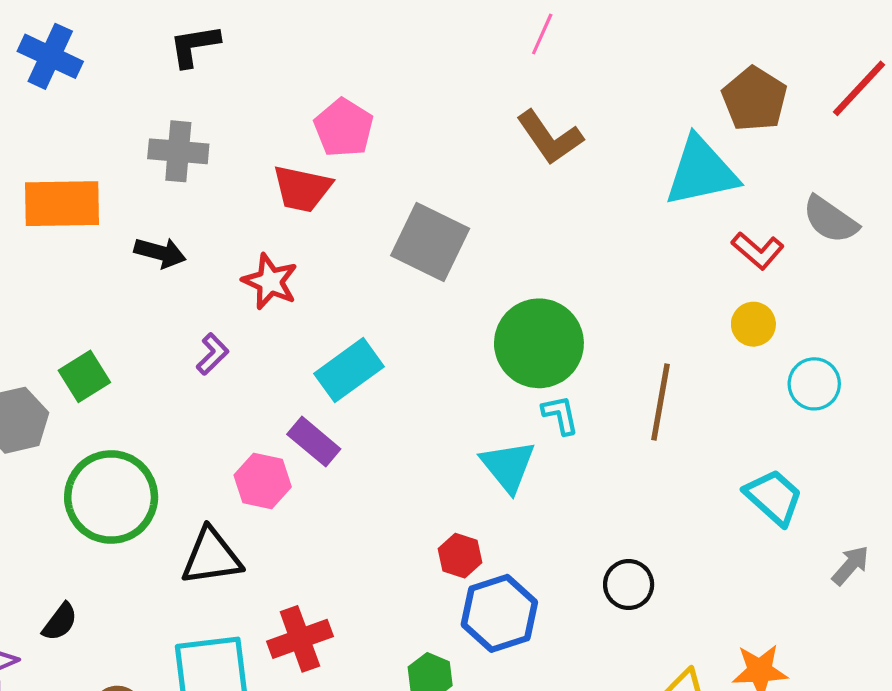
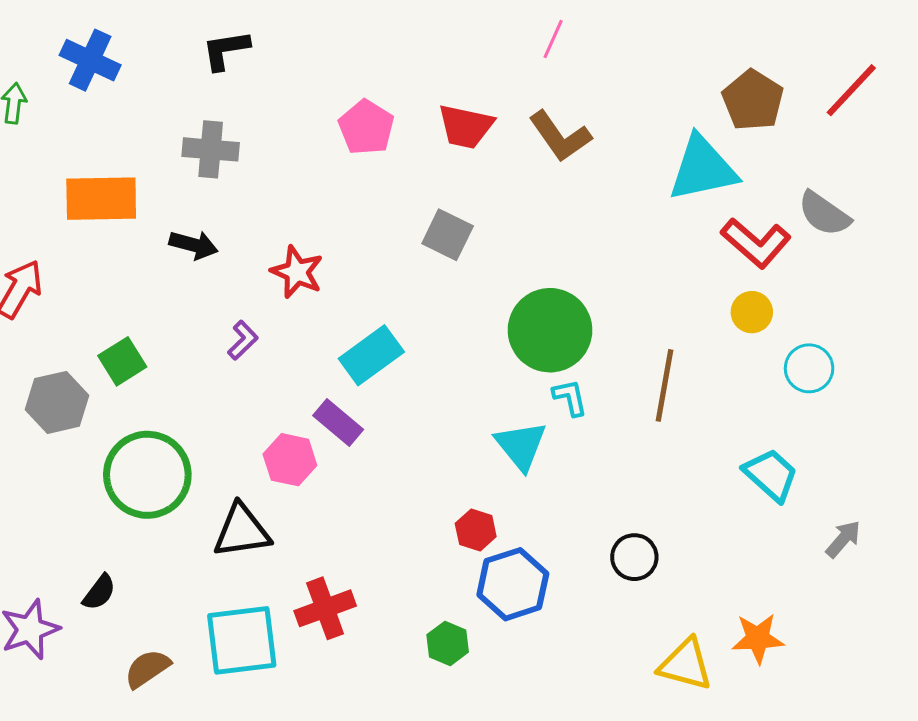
red trapezoid: (302, 189) -> (466, 126), moved
gray square: (430, 242) -> (448, 235), size x0.7
red L-shape: (758, 251) -> (756, 243), size x1.4

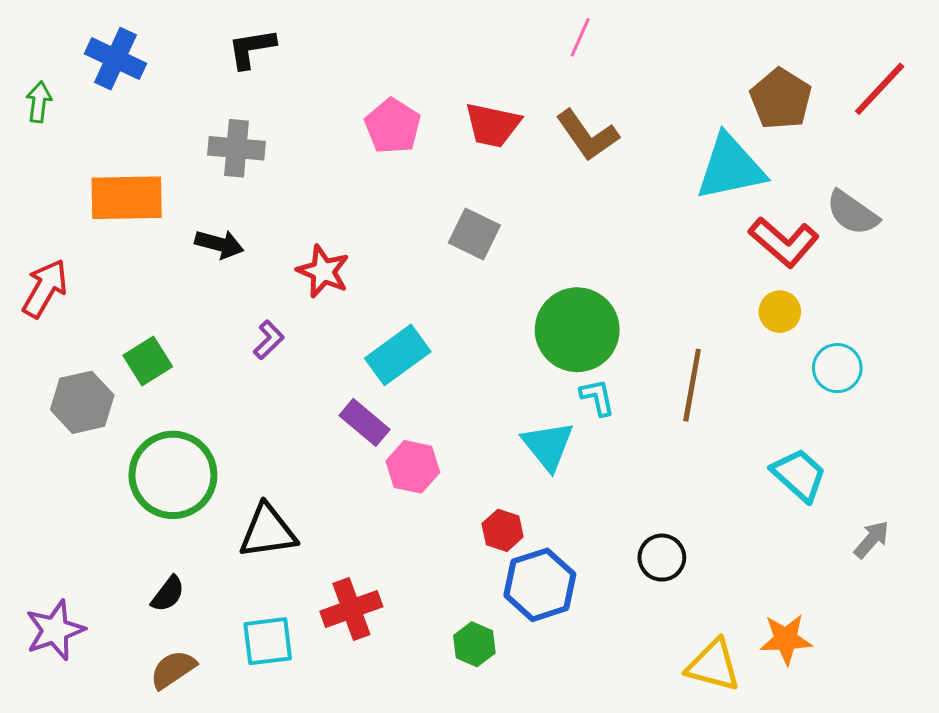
pink hexagon: (290, 460) -> (413, 467), moved
black semicircle: (99, 592) -> (168, 594), moved
cyan square: (242, 640) -> (268, 641), size x0.7

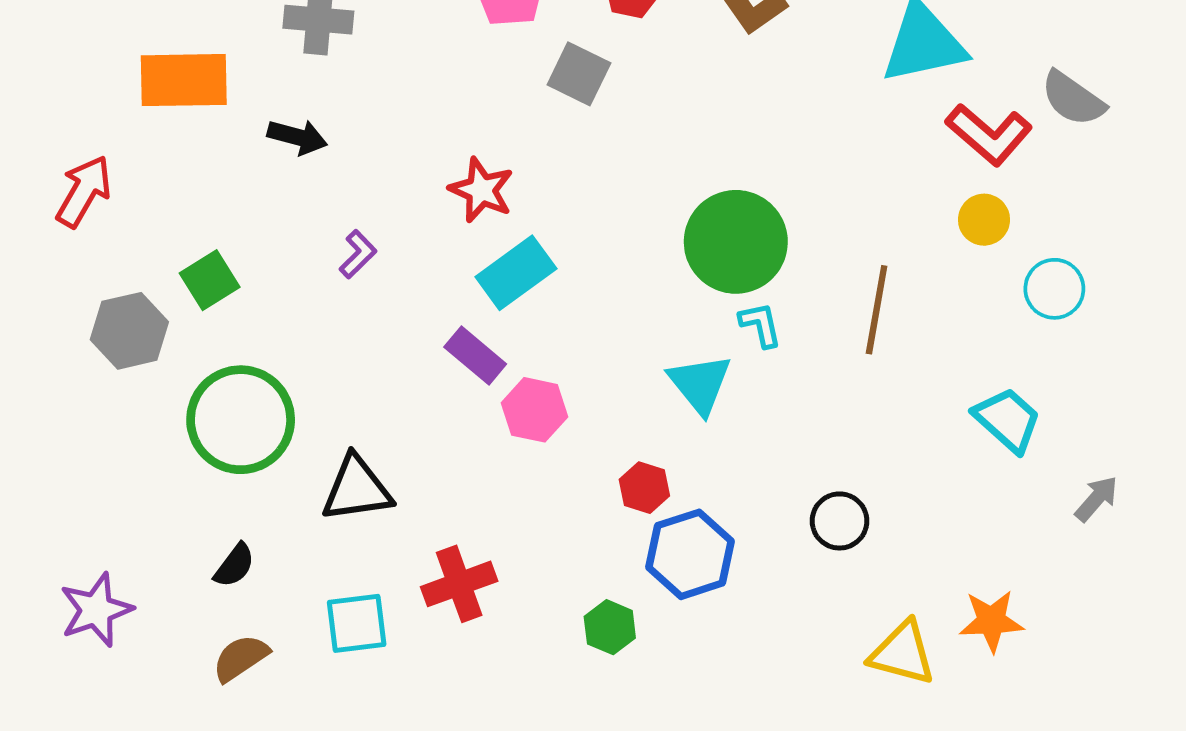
gray square: (474, 234) -> (579, 74), moved
red star: (323, 271) -> (481, 190), moved

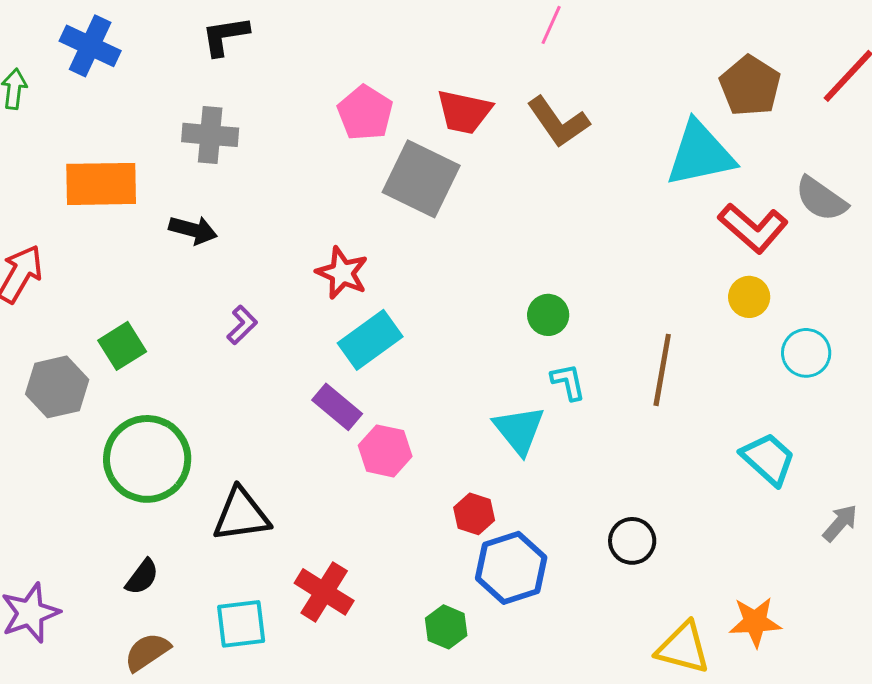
gray square: (579, 74) -> (421, 179), size x1.5
green circle: (736, 242) -> (548, 315), size x0.5
red cross: (459, 584) -> (324, 592), turned -38

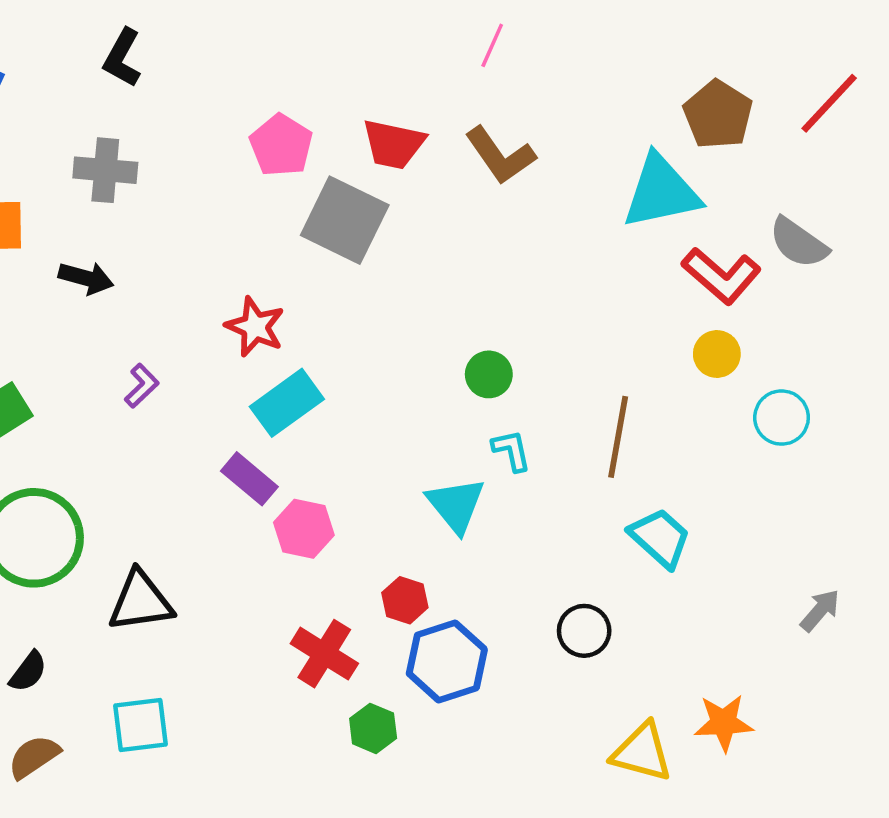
black L-shape: (225, 36) -> (122, 58), turned -52
cyan trapezoid: (768, 459) -> (660, 538), moved
red cross: (324, 592) -> (324, 654), moved

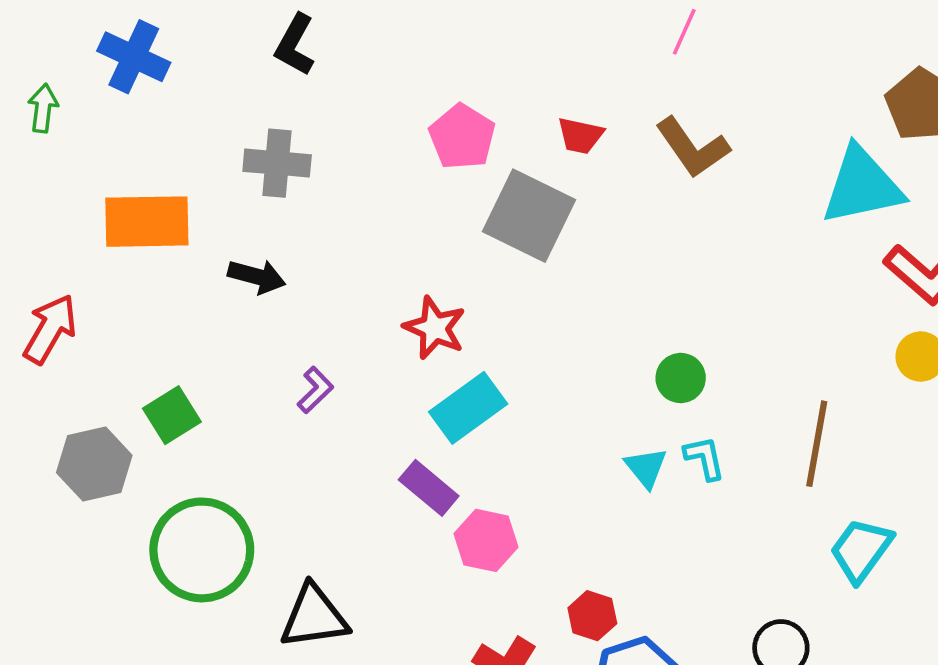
red trapezoid: (393, 144) -> (580, 136), size x0.7
cyan triangle: (456, 505) -> (646, 468), moved, size x0.7
cyan trapezoid: (660, 538) -> (861, 550), turned -96

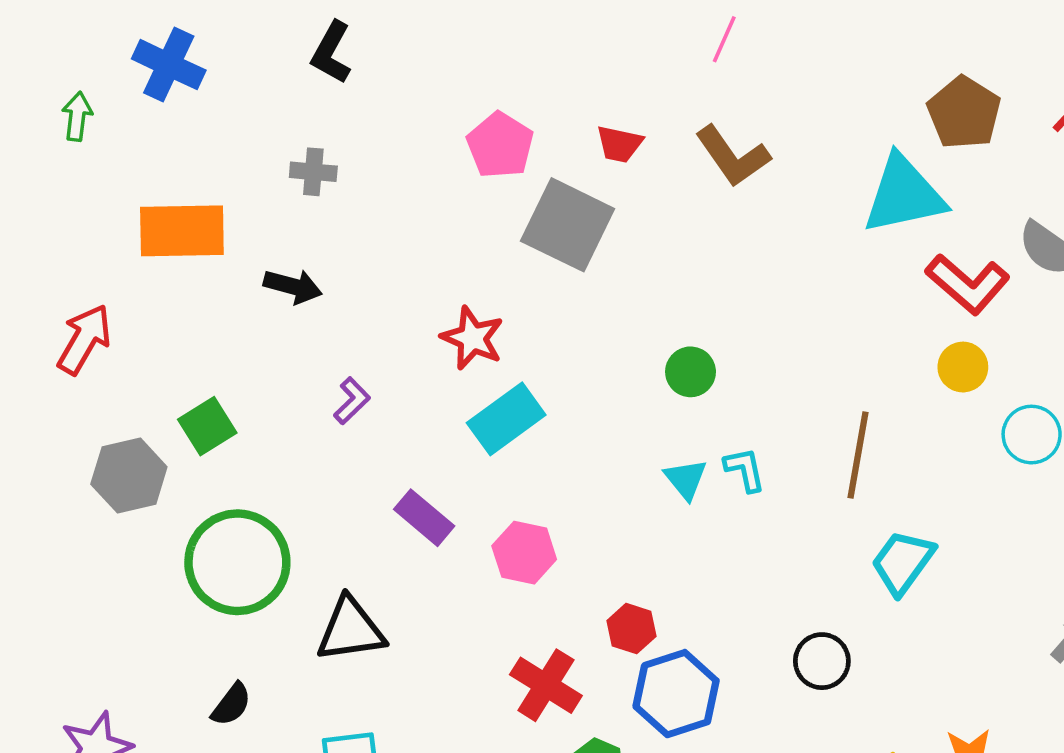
gray cross: (277, 163) -> (313, 172), size x0.7
green circle: (681, 378) -> (691, 372), moved
purple rectangle: (429, 488) -> (424, 518), moved

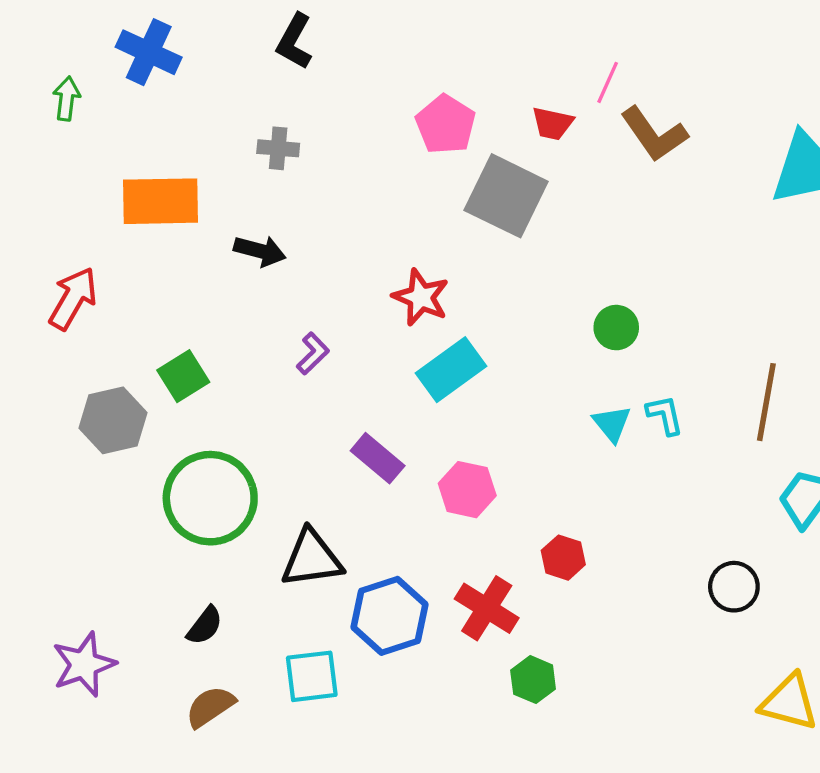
pink line: (724, 39) -> (608, 82), moved
blue hexagon: (676, 694) -> (389, 616), moved

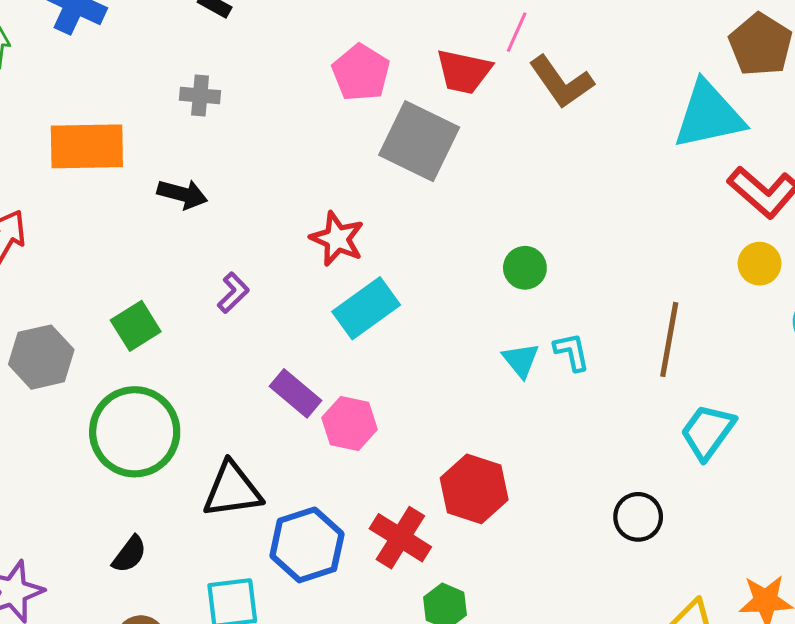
red trapezoid: (553, 123) -> (464, 72), size x1.4
green square: (183, 376) -> (136, 326), moved
pink hexagon: (467, 490) -> (350, 423), moved
red hexagon: (563, 558) -> (474, 489), size x1.6

